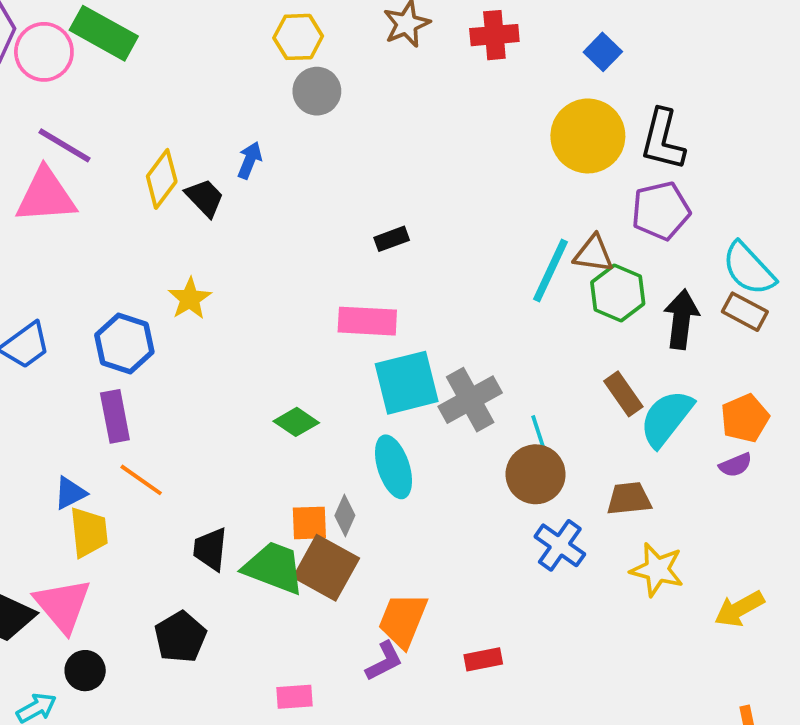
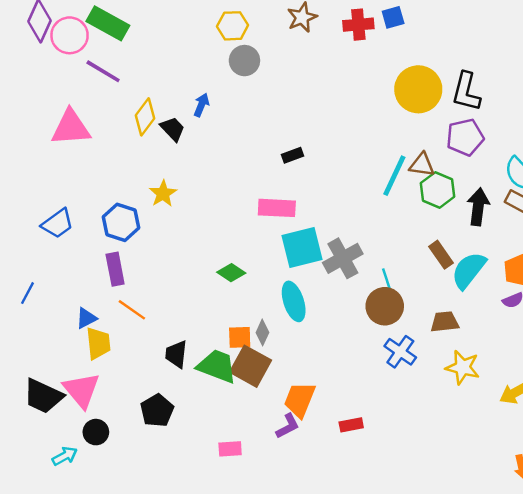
blue square: (603, 52) -> (393, 17), moved, turned 30
purple line: (64, 145) -> (103, 71), moved

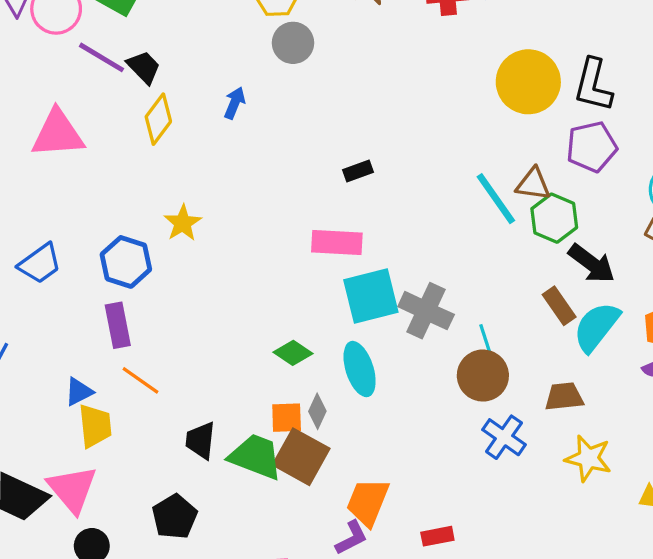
black trapezoid: (173, 129) -> (144, 67), moved
cyan line: (394, 176) -> (496, 199), turned -60
black arrow: (478, 207) -> (592, 264), moved, turned 120
gray cross: (343, 258) -> (426, 311), turned -36
green diamond: (231, 273) -> (293, 353), moved

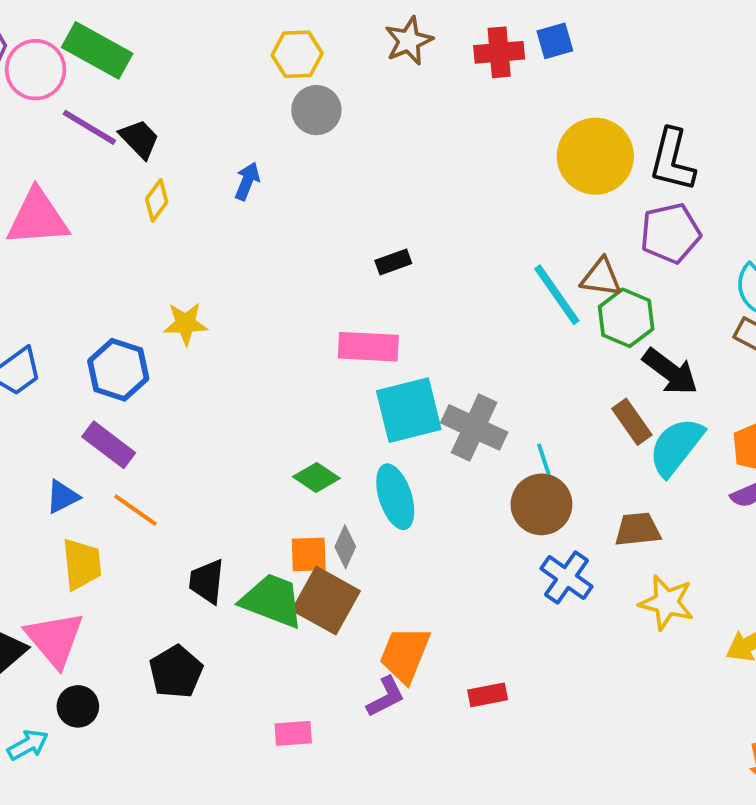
yellow diamond: (158, 119) -> (157, 200), size x0.7
yellow star: (183, 223) -> (186, 324), turned 30
purple rectangle: (118, 325) -> (109, 445), turned -42
blue triangle: (79, 392) -> (62, 497), moved

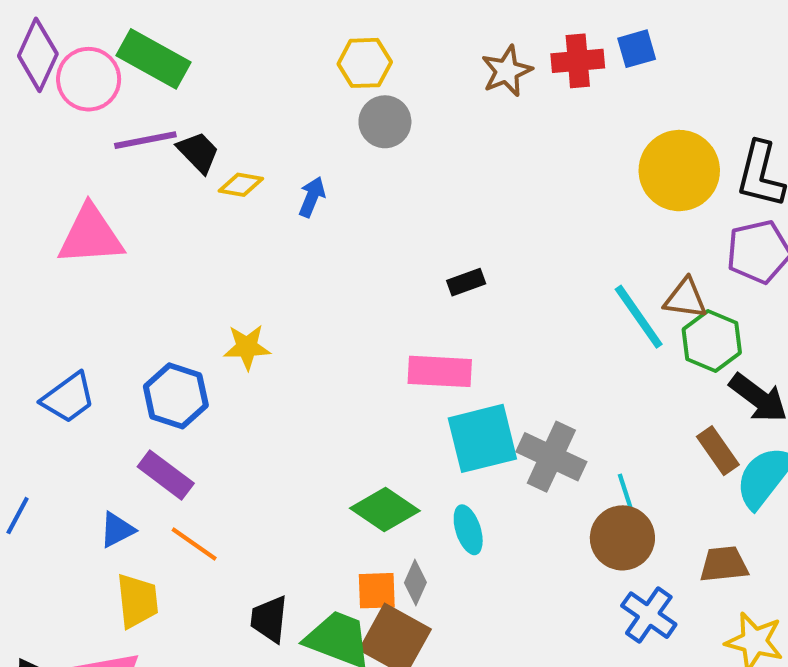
brown star: (409, 41) -> (507, 71), moved
purple line: (89, 127) -> (145, 140), turned -42
yellow diamond: (157, 200) -> (241, 185), moved, turned 63
green diamond: (316, 477) -> (385, 509), size x1.4
cyan ellipse: (395, 497) -> (468, 530), size x0.7

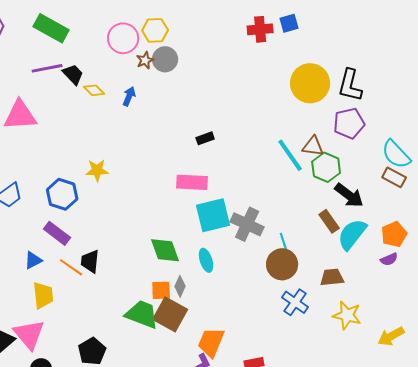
brown star: (507, 71) -> (145, 60), moved, size x0.7
pink circle: (89, 79) -> (123, 38), moved
yellow diamond: (241, 185) -> (94, 90), turned 35
green diamond: (385, 509) -> (165, 250), turned 36
black trapezoid: (269, 619) -> (90, 261), moved

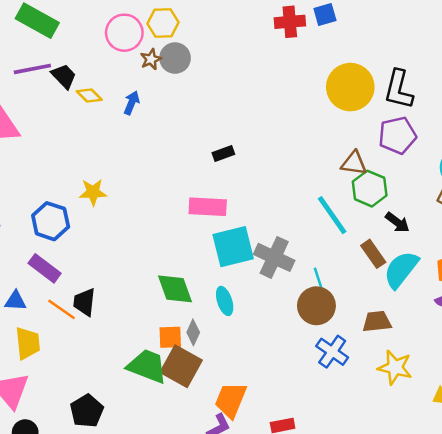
cyan line: (290, 155) -> (332, 215), moved
black arrow: (349, 195) -> (397, 222), size x0.7
blue triangle: (33, 260) -> (16, 301), turned 30

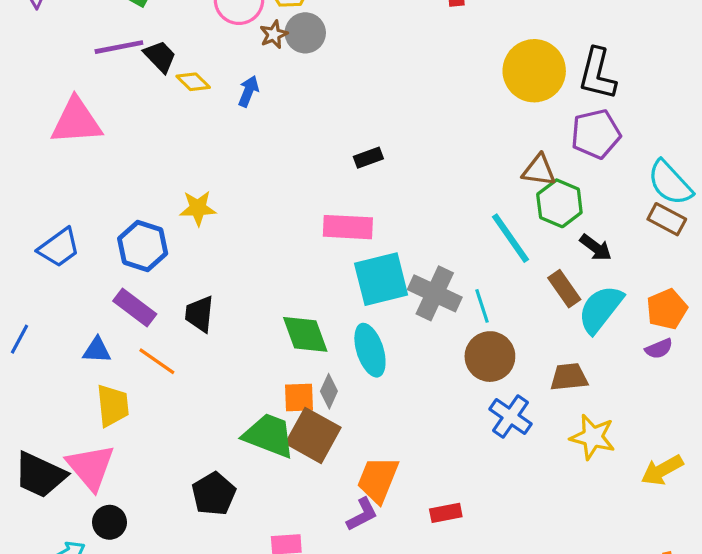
cyan line: (319, 280) -> (482, 306), moved
cyan ellipse: (225, 301) -> (370, 350), size x1.4
black trapezoid: (84, 302) -> (199, 314), moved
black pentagon: (87, 411) -> (214, 494), moved

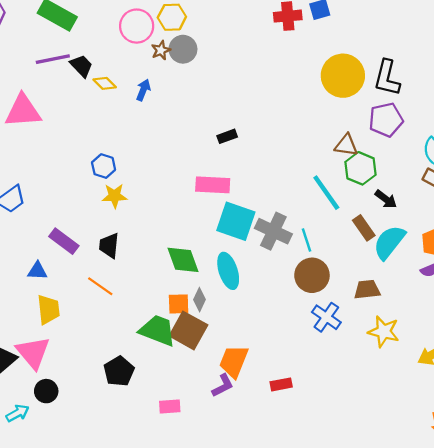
yellow star: (198, 208) -> (115, 196), moved
blue hexagon: (143, 246) -> (104, 166), moved, size x0.7
cyan square: (381, 279) -> (236, 221), turned 33
orange line: (157, 361) -> (100, 286), moved

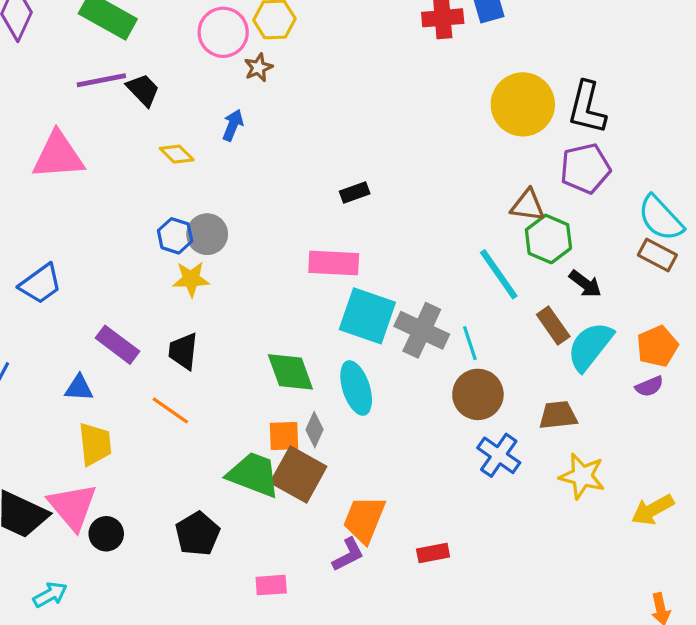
gray circle: (183, 49) -> (207, 234), moved
yellow diamond: (105, 83) -> (177, 154), moved
black circle: (46, 391) -> (106, 534), moved

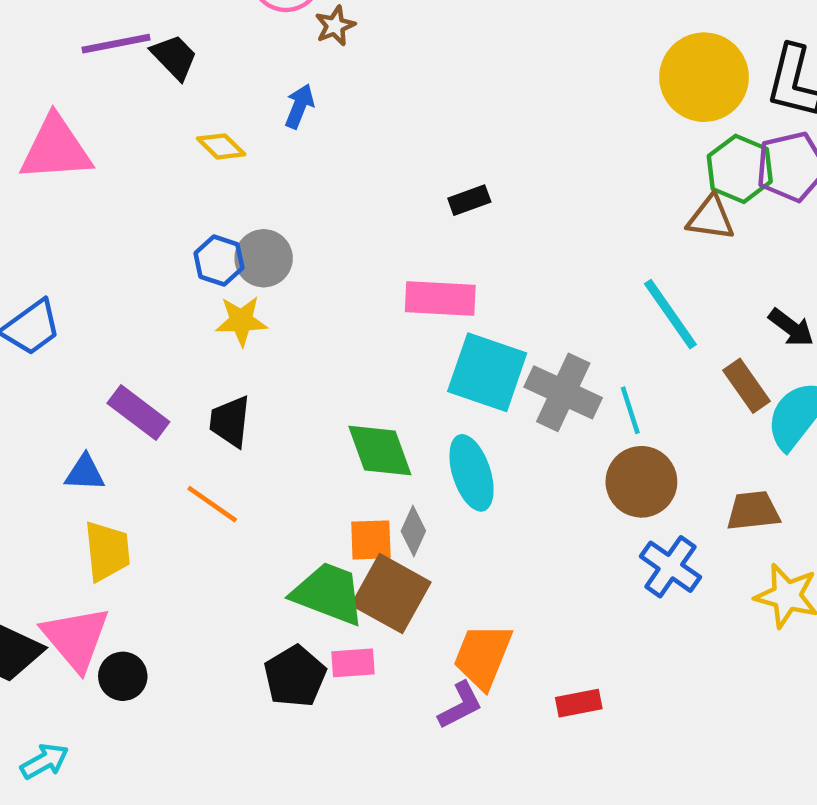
green hexagon: (548, 239) -> (740, 169), moved
black pentagon: (198, 534) -> (295, 676), moved
pink rectangle: (271, 585) -> (353, 663), moved

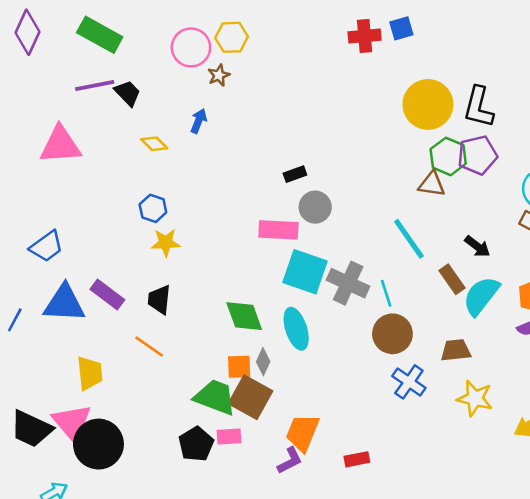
gray circle: (264, 258) -> (315, 207), moved
blue triangle: (85, 473) -> (64, 303), moved, size x1.8
black circle: (123, 676) -> (98, 444), size x1.8

